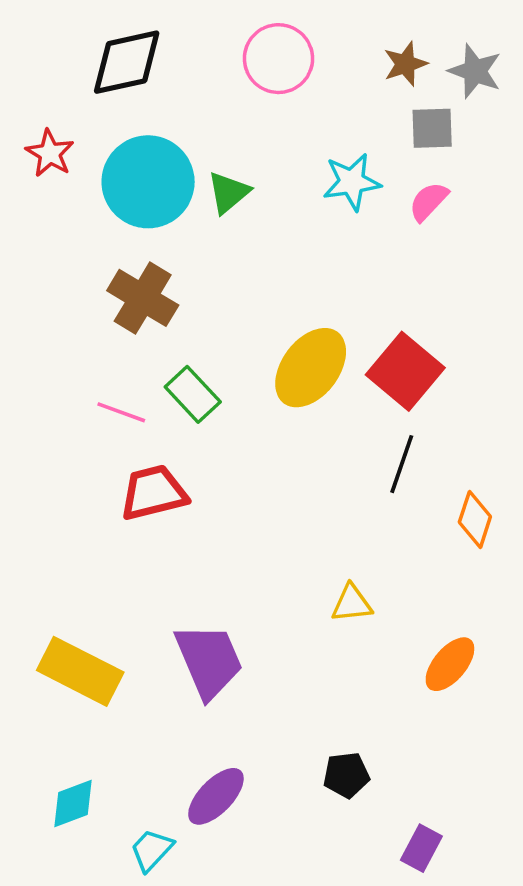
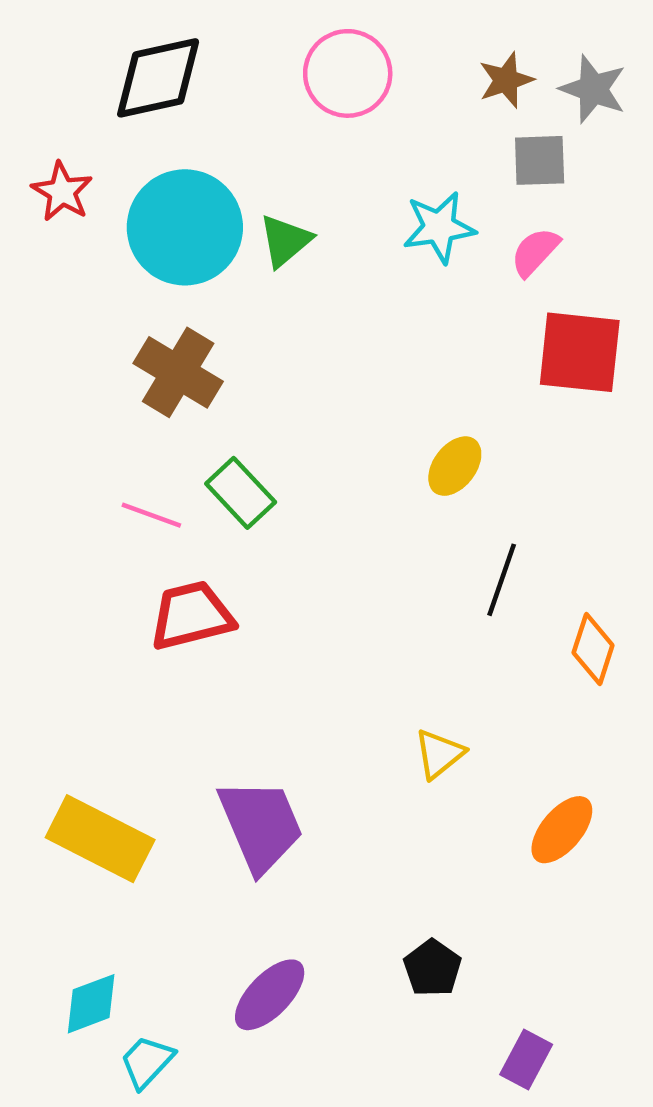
yellow ellipse: (311, 368) -> (455, 466), moved, size x0.6
red square: (405, 371) -> (580, 352), moved, turned -34
yellow triangle: (352, 603) -> (439, 754), turned -33
black pentagon: (346, 775) -> (432, 968), turned -30
cyan trapezoid: (152, 850) -> (147, 1062), moved

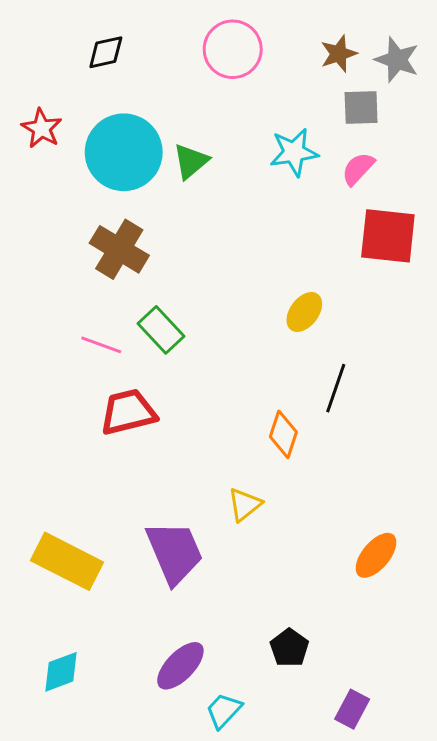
black diamond: (158, 78) -> (106, 52), size x0.6
orange diamond: (593, 649) -> (283, 434), moved
yellow triangle: (439, 754) -> (245, 505), moved
cyan trapezoid: (147, 1062) -> (224, 711), moved

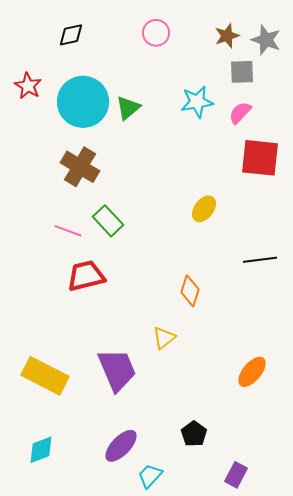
pink circle: (233, 49) -> (156, 33), size x0.7
black line: (336, 388) -> (260, 260), moved, turned 64

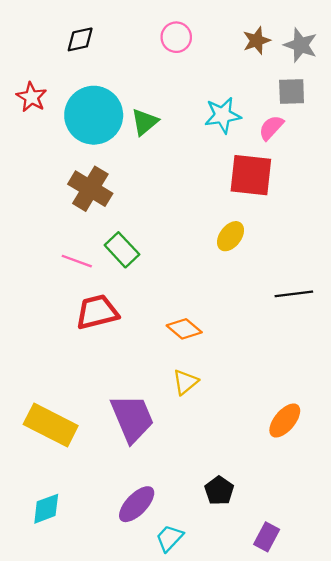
gray square: (242, 72) -> (292, 91), moved
red square: (260, 158) -> (251, 175), moved
orange diamond: (190, 291) -> (184, 329), moved, turned -68

